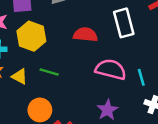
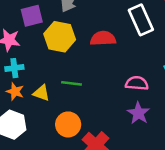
yellow hexagon: (31, 36) -> (60, 37), moved
pink semicircle: (111, 69) -> (137, 83), moved, size x0.7

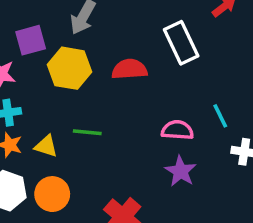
orange circle: (68, 124) -> (52, 194), moved

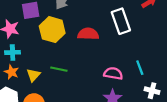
yellow triangle: (46, 146) -> (33, 75), turned 48

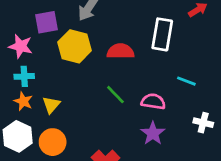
white rectangle: (121, 21) -> (162, 34), turned 30
cyan line: (140, 68) -> (186, 81), moved, turned -48
green line: (59, 69) -> (115, 95), moved, turned 35

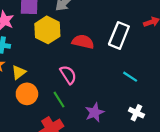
green line: (115, 95) -> (59, 100), moved
pink semicircle: (153, 101) -> (68, 75), moved, turned 36
orange circle: (53, 142) -> (27, 94), moved

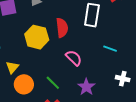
yellow hexagon: (47, 30) -> (37, 37), moved
red semicircle: (83, 42) -> (62, 28), turned 84
pink semicircle: (68, 75) -> (74, 58), moved

